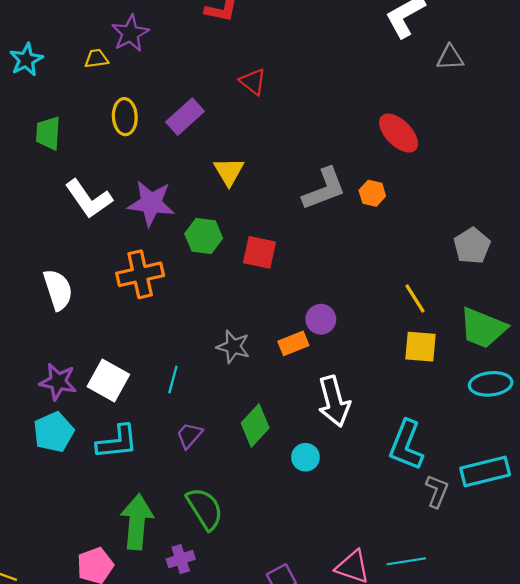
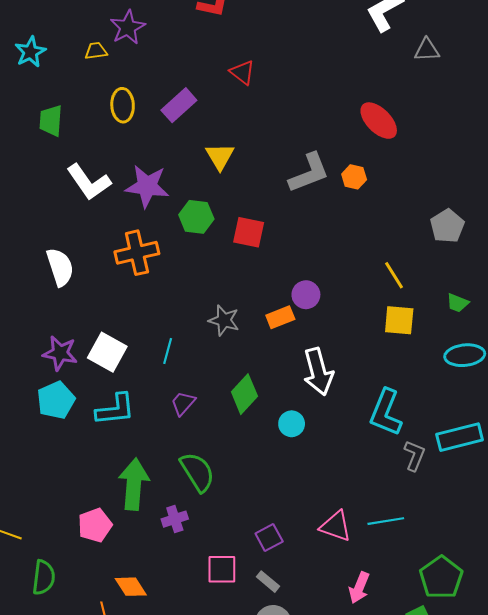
green trapezoid: (483, 328) -> (458, 303), size x0.5

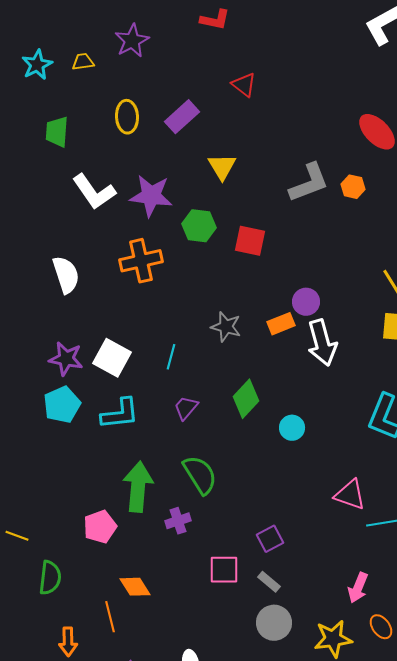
yellow trapezoid: (96, 51) -> (83, 62), moved
white arrow: (318, 372) -> (322, 343), moved
pink triangle: (336, 526) -> (350, 495), moved

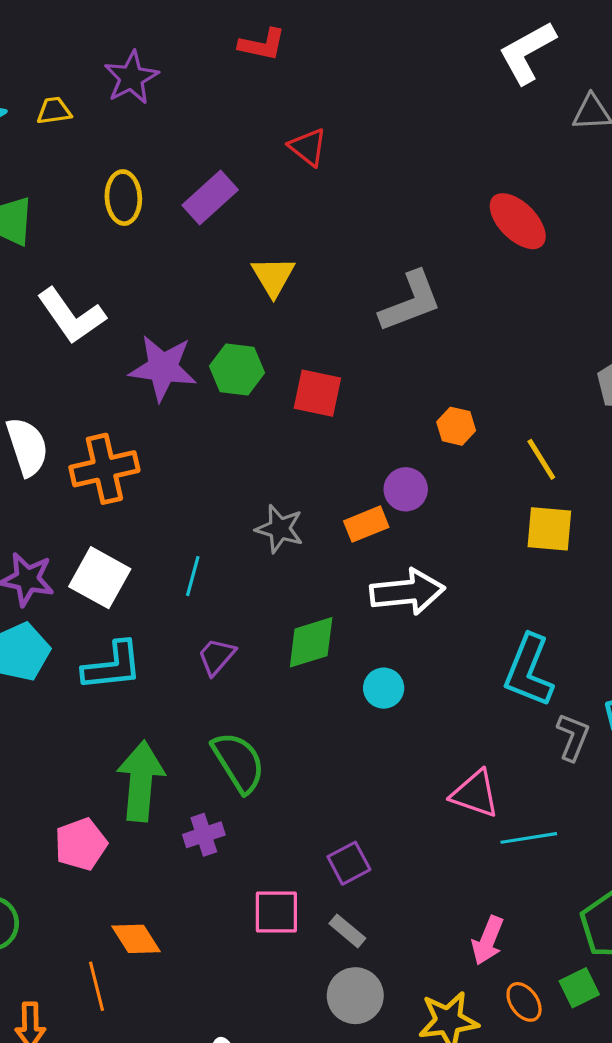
orange hexagon: (353, 187) -> (456, 426), moved
purple star: (151, 196) -> (163, 368), moved
orange cross: (141, 261) -> (104, 469), moved
white arrow: (322, 343) -> (407, 592), moved, turned -81
green diamond: (246, 399) -> (311, 642), turned 30

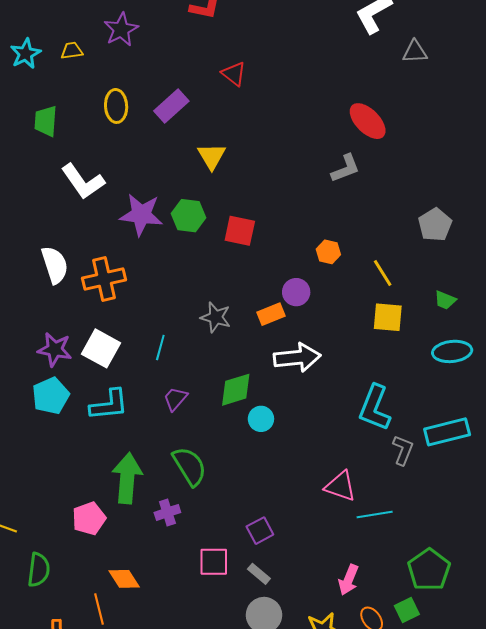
gray L-shape: (410, 302) -> (345, 168), moved, size x0.7
cyan circle: (384, 688) -> (261, 419), moved

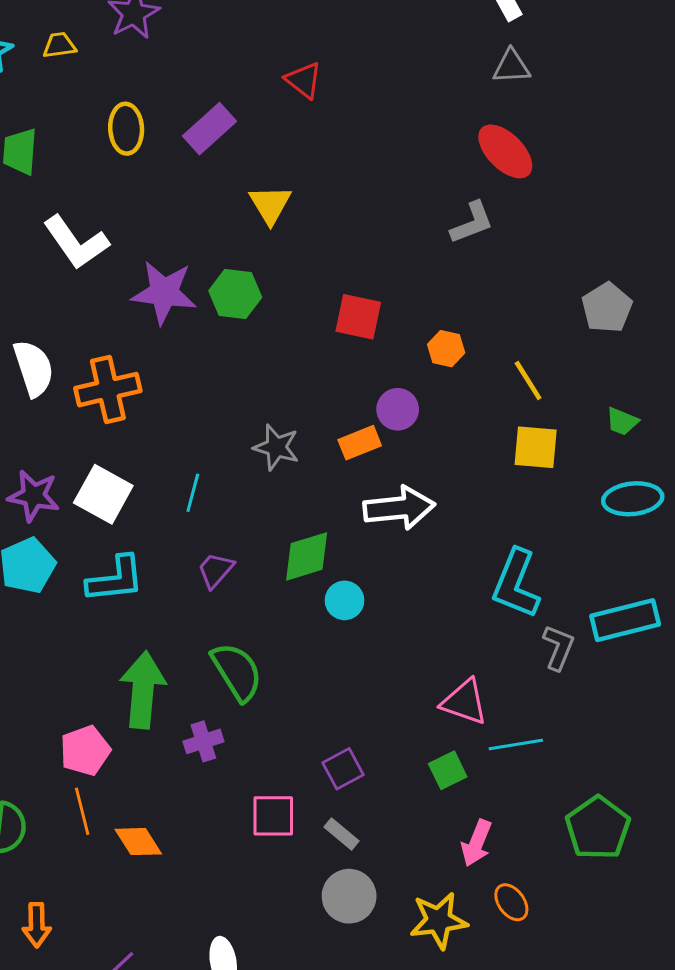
gray triangle: (415, 52) -> (511, 66), moved
red square: (240, 231) -> (358, 317), moved
orange line: (99, 609) -> (82, 811), moved
green square: (407, 610) -> (448, 770), moved

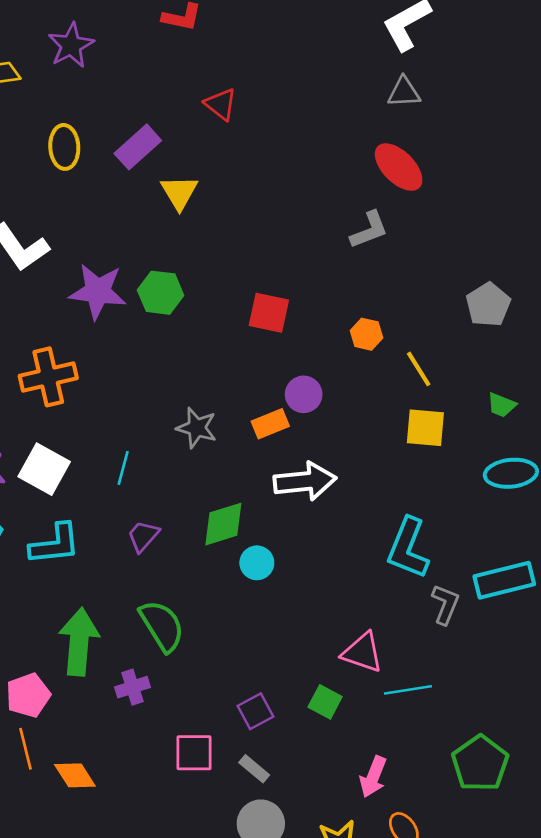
yellow triangle: (270, 205) -> (179, 192), moved
orange hexagon: (446, 349) -> (366, 334), moved
green square: (448, 770) -> (325, 702), moved, turned -36

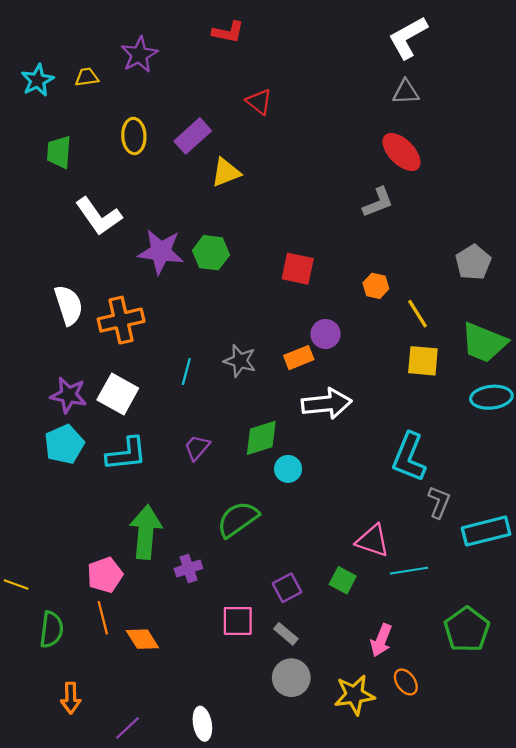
yellow triangle: (179, 192) -> (226, 172), turned 40
green trapezoid: (502, 405) -> (484, 343), size x2.0
cyan line: (123, 468) -> (186, 371), moved
cyan rectangle: (504, 580) -> (486, 531), moved
green semicircle: (162, 626) -> (238, 519), moved, turned -93

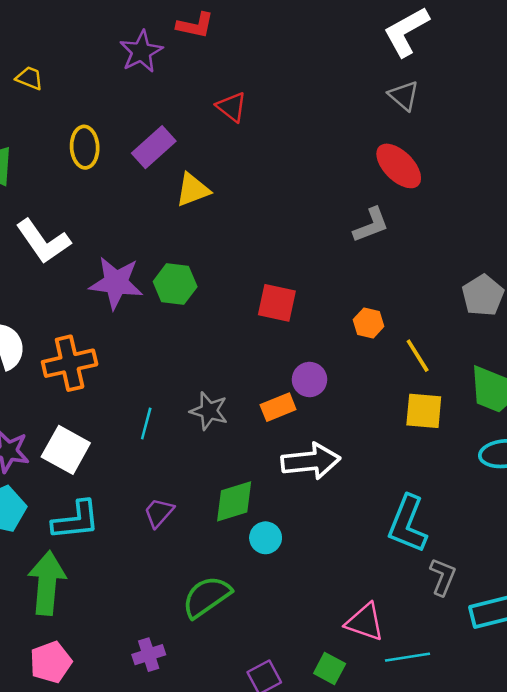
purple star: (139, 55) -> (141, 52), moved
yellow trapezoid: (87, 77) -> (29, 78), turned 30
gray triangle: (406, 92) -> (404, 96), turned 44
green arrow: (146, 532) -> (47, 583), moved

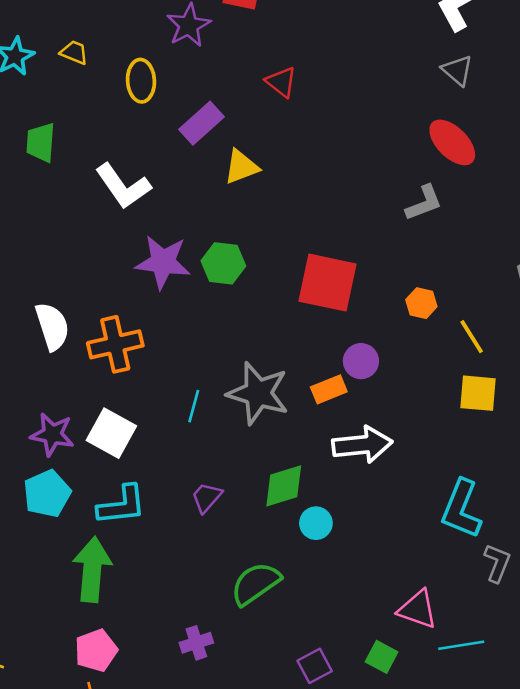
yellow ellipse: (85, 147) -> (141, 81), moved
white L-shape: (43, 241) -> (123, 186), moved
red square: (277, 303) -> (327, 283), size x1.5
gray star: (209, 411) -> (258, 393), size x1.6

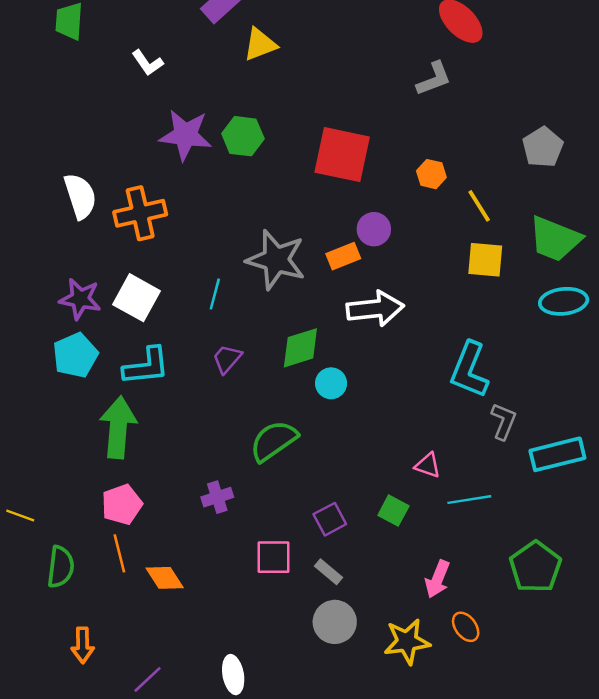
white L-shape: (123, 186) -> (148, 63), size x0.6
cyan line: (194, 406) -> (215, 294), moved
pink triangle: (418, 609) -> (428, 465), size x0.7

